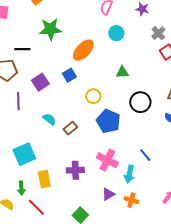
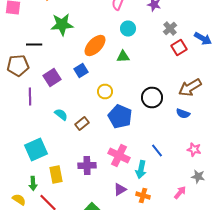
green triangle: (122, 72) -> (123, 56), moved

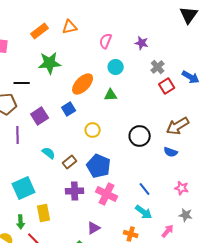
blue pentagon: (120, 116) -> (99, 166), moved
purple cross: (87, 166) -> (75, 191), moved
cyan arrow: (141, 170) -> (144, 212), moved, turned -66
purple triangle: (120, 190) -> (94, 228), moved

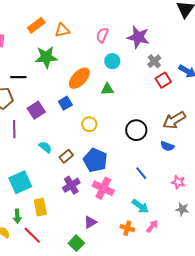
orange triangle: (70, 27) -> (62, 30), moved
purple star: (142, 43) -> (138, 37), size x1.6
blue line: (145, 189) -> (141, 173), moved
purple cross: (75, 191) -> (71, 185), turned -30
pink arrow: (168, 231) -> (152, 226), moved

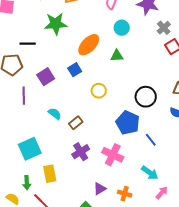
blue pentagon: (95, 160) -> (128, 123), moved
orange cross: (127, 228) -> (125, 194), moved

